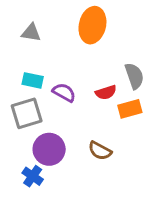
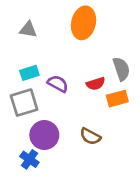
cyan rectangle: (33, 80) -> (29, 73), turned -30

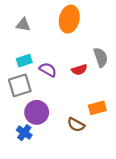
orange rectangle: (117, 99) -> (97, 108), moved
brown semicircle: (90, 136) -> (76, 125), moved

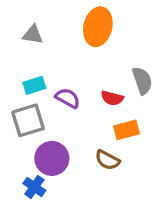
red semicircle: (79, 70) -> (112, 98), turned 32
orange rectangle: (97, 108) -> (126, 130), moved
brown semicircle: (76, 125) -> (107, 160), moved

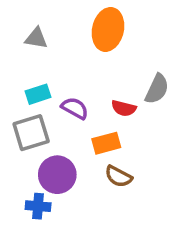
gray semicircle: (142, 81) -> (157, 89), turned 44
orange rectangle: (126, 130) -> (106, 143), moved
blue cross: (34, 187) -> (38, 206), turned -30

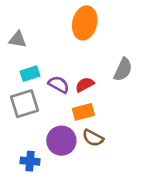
gray triangle: (36, 38) -> (18, 39), moved
red semicircle: (124, 108) -> (85, 85), moved, turned 138
purple circle: (57, 175) -> (61, 141), moved

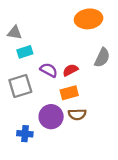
orange ellipse: (85, 23) -> (89, 19), moved, turned 70
cyan rectangle: (30, 74) -> (25, 52), moved
brown semicircle: (93, 138) -> (77, 114), turned -30

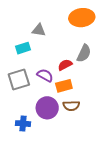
gray triangle: (15, 33) -> (39, 30), moved
gray semicircle: (102, 58) -> (84, 53), moved
purple semicircle: (49, 70) -> (45, 75), moved

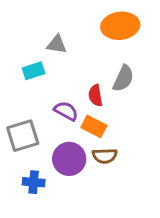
red semicircle: (65, 65) -> (95, 95), turned -72
gray square: (19, 80) -> (23, 136), moved
orange rectangle: (64, 86) -> (94, 126), turned 42

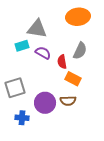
gray triangle: (57, 44) -> (37, 29), size x1.5
purple semicircle: (66, 111) -> (43, 53), moved
orange rectangle: (94, 126) -> (73, 79), moved

